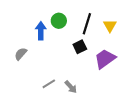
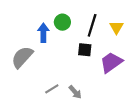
black square: (80, 47) -> (85, 50), turned 32
gray semicircle: (21, 54) -> (22, 57), size x1.6

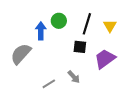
gray arrow: (75, 92) -> (74, 77), moved

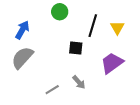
green circle: (59, 21) -> (60, 12), moved
blue arrow: (41, 31) -> (22, 30), moved, turned 30
black square: (80, 47) -> (76, 48), moved

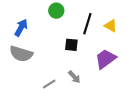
yellow triangle: (117, 28) -> (111, 26), turned -32
gray semicircle: (22, 58) -> (21, 54), turned -115

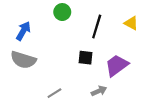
yellow triangle: (111, 26) -> (131, 23), moved
black square: (71, 45) -> (86, 58), moved
gray arrow: (74, 77) -> (99, 91), moved, turned -72

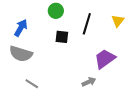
yellow triangle: (131, 23) -> (118, 21), turned 40
black square: (86, 58) -> (62, 37), moved
gray line: (54, 93) -> (32, 84), moved, turned 64

